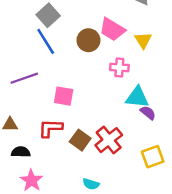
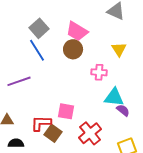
pink trapezoid: (112, 29) -> (77, 31), moved
pink square: (64, 96) -> (66, 111), moved
brown square: (80, 140) -> (53, 133), moved

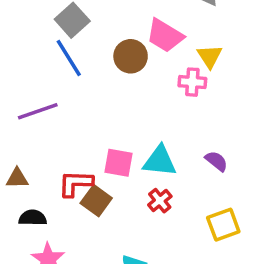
pink trapezoid: (77, 31) -> (165, 36), moved
pink cross: (99, 72) -> (192, 82), moved
cyan triangle: (114, 97) -> (160, 161), moved
red cross: (90, 133) -> (160, 201), size x0.6

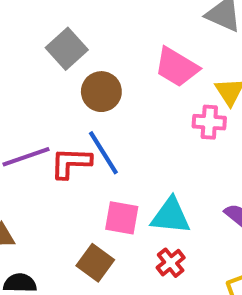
brown circle: (131, 56) -> (101, 92), moved
blue line: (69, 58) -> (103, 153), moved
red L-shape: (76, 183) -> (71, 163), moved

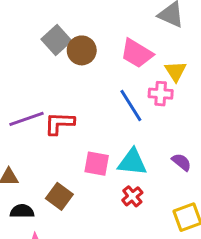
brown circle: (101, 92) -> (82, 50), moved
blue line: (103, 153) -> (131, 106), moved
brown square: (95, 263) -> (59, 196), moved

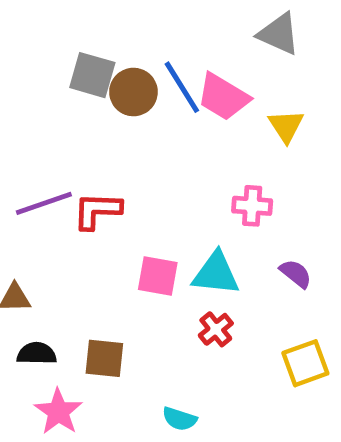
gray square: (56, 40) -> (92, 75), turned -32
pink cross: (161, 94) -> (252, 206), moved
blue line: (131, 106) -> (182, 87), moved
brown square: (59, 196) -> (104, 358), moved, turned -30

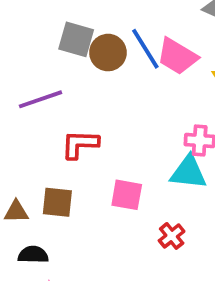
purple line: (44, 203) -> (41, 99), moved
cyan triangle: (216, 274) -> (188, 172), moved
brown square: (104, 358) -> (57, 202), moved

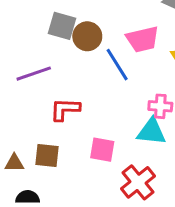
blue line: (145, 49) -> (117, 65), moved
pink trapezoid: (177, 56) -> (142, 39), turned -44
red cross: (172, 236) -> (138, 182), size x1.6

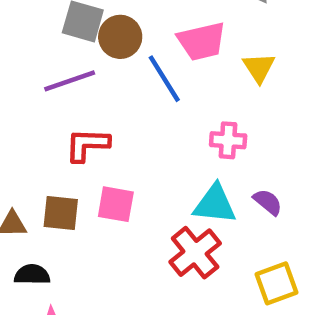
purple line: (34, 74) -> (70, 81), moved
cyan triangle: (151, 132) -> (215, 204), moved
pink square: (102, 150) -> (116, 204), moved

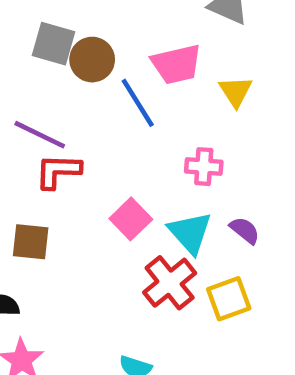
purple line: (70, 81) -> (40, 135), moved, turned 45
pink square: (116, 204) -> (131, 219), moved, turned 36
cyan triangle: (215, 204) -> (190, 233), turned 42
yellow square: (277, 283) -> (229, 299), moved

